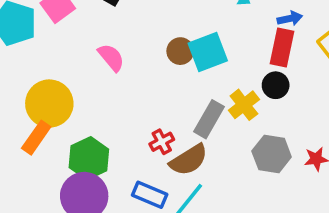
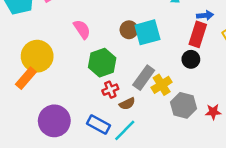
yellow cross: (244, 105) -> (162, 85), moved
green hexagon: (89, 158) -> (102, 63), moved
brown semicircle: (189, 160) -> (127, 104), size x0.6

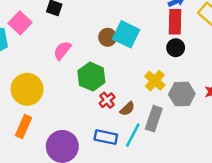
pink semicircle: (82, 29) -> (62, 50), turned -90
cyan square: (147, 32) -> (126, 34), turned -32
orange rectangle: (26, 78) -> (24, 127), moved
gray rectangle: (144, 78) -> (154, 119), moved

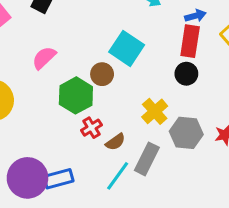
brown circle: (108, 37) -> (102, 74), moved
blue rectangle: (106, 137) -> (59, 179), moved, turned -35

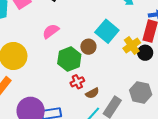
yellow cross: (155, 111) -> (132, 45), moved

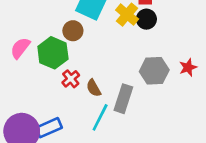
pink semicircle: (51, 31) -> (20, 48), moved
brown semicircle: (92, 93) -> (94, 88), turned 104

